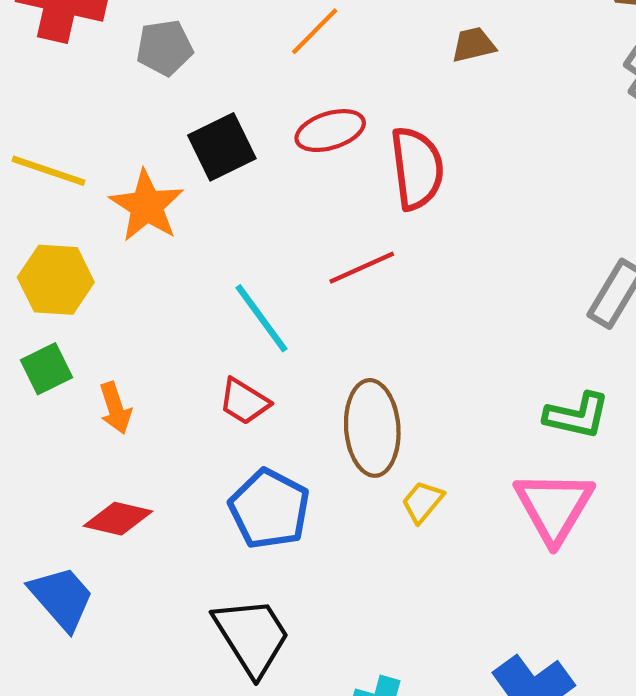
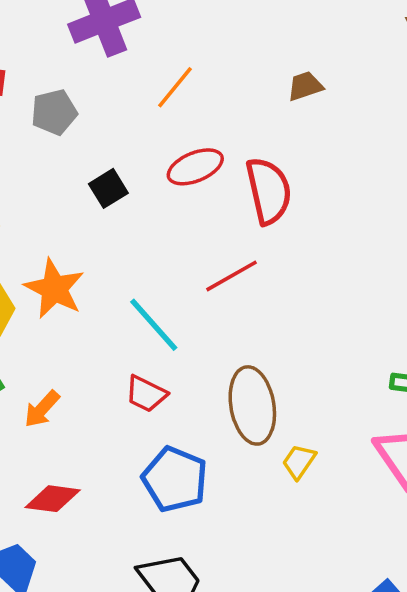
black square: (222, 147) -> (108, 188), size x0.7
orange star: (147, 206) -> (54, 289), moved
orange arrow: (115, 408) -> (42, 409), turned 66

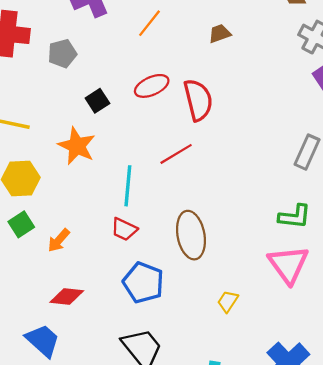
orange line: (175, 87) -> (150, 23), moved
orange star: (54, 289) -> (77, 146), moved
cyan line: (154, 325) -> (128, 186), turned 48
yellow trapezoid: (299, 462) -> (228, 301), moved

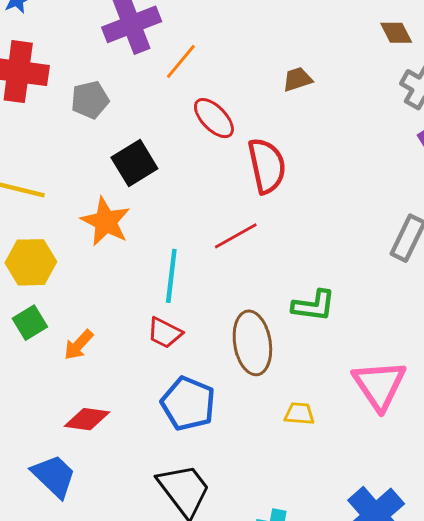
orange line: (150, 23) -> (181, 61), moved
red ellipse: (152, 86) -> (214, 118), moved, turned 68
black square: (97, 101) -> (134, 163), size x1.4
green L-shape: (295, 217) -> (314, 306), moved
yellow trapezoid: (228, 301) -> (299, 414), moved, turned 60

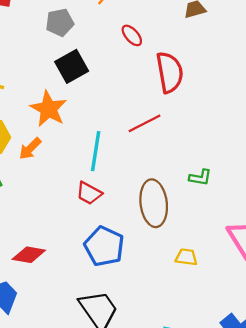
gray pentagon: (90, 100) -> (60, 22), moved
red ellipse: (214, 118) -> (132, 35), size x0.7
green L-shape: (314, 306) -> (200, 177), size x0.7
orange arrow: (79, 345) -> (30, 149), moved

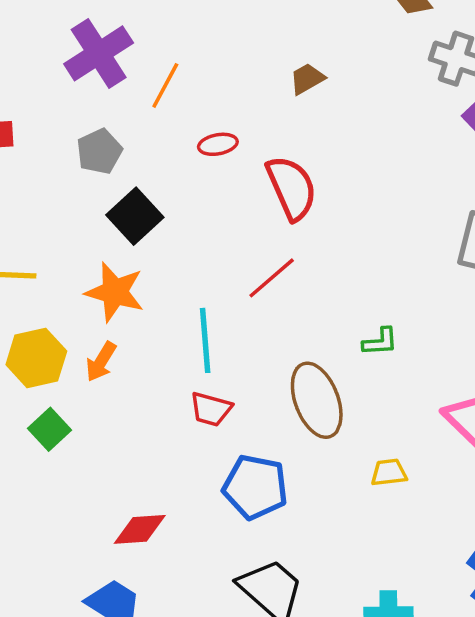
red ellipse: (132, 35) -> (218, 144), turned -45

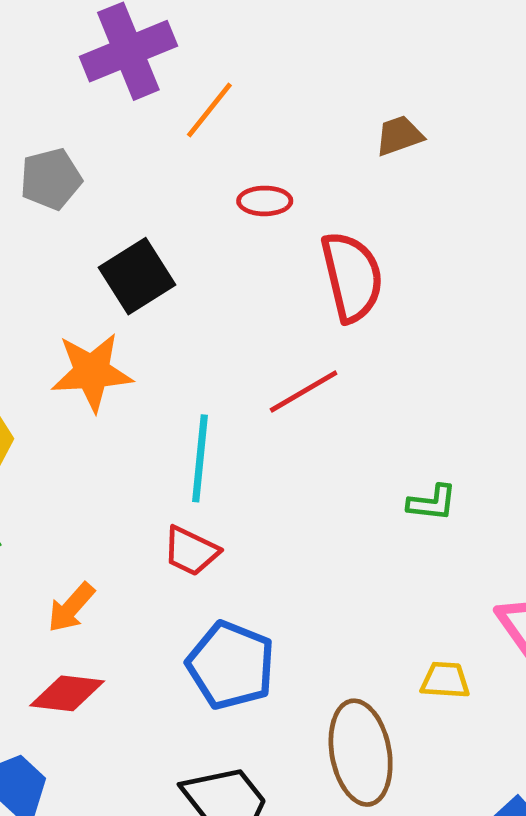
gray pentagon: (99, 151) -> (51, 179), moved
orange star: (115, 292) -> (92, 372), turned -30
orange arrow: (101, 362) -> (71, 608), moved
brown ellipse: (317, 400) -> (361, 753), moved
yellow trapezoid: (389, 473) -> (445, 680), moved

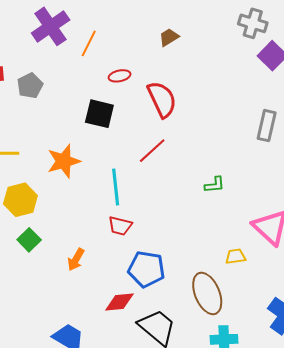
black square: (137, 276) -> (99, 114), moved, turned -32
red diamond: (67, 693) -> (119, 302), moved

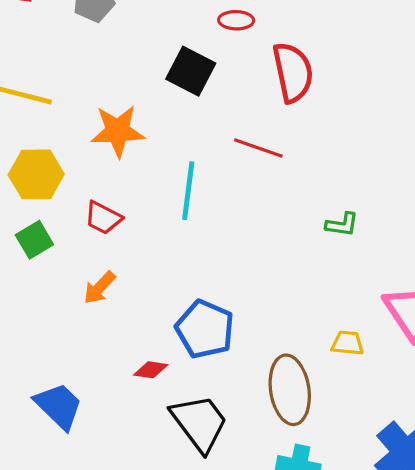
red line: (152, 151) -> (258, 148), turned 48
red trapezoid: (120, 226) -> (103, 218), moved
red diamond: (119, 302) -> (151, 370), size x0.7

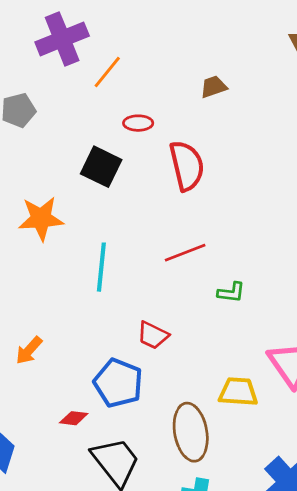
red line: (258, 148) -> (185, 253), moved, turned -39
red trapezoid: (103, 218) -> (153, 335), moved
yellow trapezoid: (348, 343) -> (238, 392), size x1.4

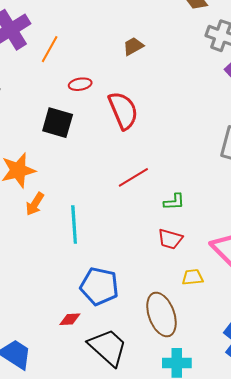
cyan line: (101, 267) -> (74, 224), moved
red trapezoid: (153, 335) -> (170, 239), moved
orange arrow: (29, 350) -> (35, 204), moved
yellow trapezoid: (238, 392) -> (193, 277), size x0.7

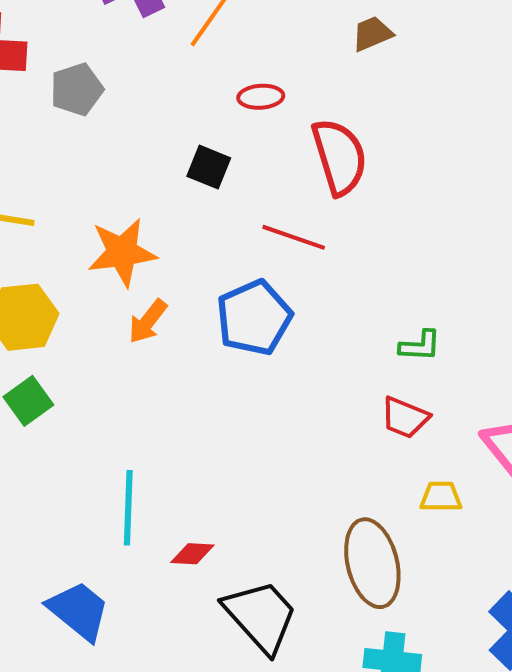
black square: (58, 123) -> (209, 167), size x0.7
red line: (133, 177) -> (294, 237), moved, turned 44
cyan line: (74, 224) -> (128, 508), moved
blue pentagon: (99, 286) -> (254, 318), moved, turned 30

